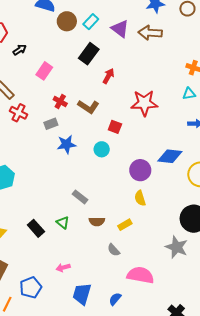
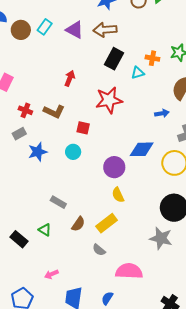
black rectangle: (89, 54) -> (114, 59), moved
cyan triangle: (189, 94) -> (138, 73), moved
brown semicircle: (97, 221) -> (78, 224), turned -49
yellow rectangle: (125, 225) -> (107, 223), size x1.5

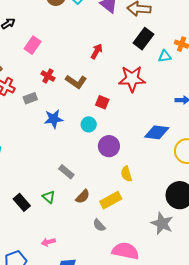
gray rectangle: (19, 134) -> (30, 98), moved
purple circle: (114, 167) -> (109, 146), moved

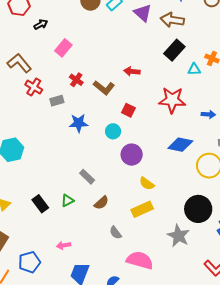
red arrow: (97, 51) -> (132, 71), moved, turned -119
red star: (132, 79) -> (172, 100), moved
yellow semicircle: (126, 174) -> (147, 184), turned -42
green triangle: (49, 197) -> (67, 200), turned 48
yellow rectangle: (111, 200) -> (142, 209), moved

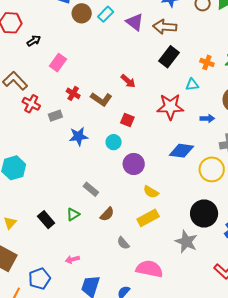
cyan triangle: (194, 69) -> (192, 85), moved
red arrow: (132, 71) -> (128, 81), turned -140

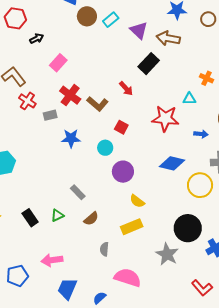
black rectangle: (169, 57) -> (149, 64), moved
red cross: (73, 93) -> (70, 95), size x1.5
gray semicircle: (123, 243) -> (104, 249), turned 40
pink arrow: (72, 259) -> (52, 260), size x1.5

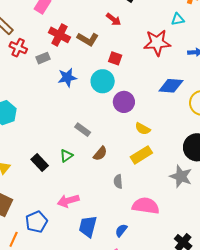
cyan circle: (105, 148) -> (103, 81), size x1.5

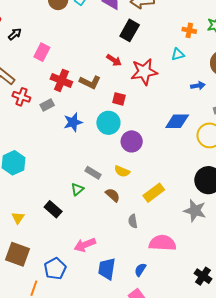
red star: (157, 43) -> (144, 72), moved
yellow semicircle: (143, 129) -> (122, 171), moved
brown semicircle: (100, 154) -> (113, 195), turned -84
green triangle: (66, 156) -> (77, 189), moved

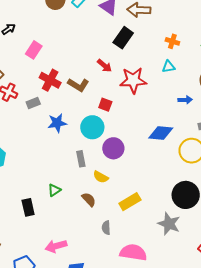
orange cross: (189, 30) -> (172, 41), moved
gray rectangle: (93, 173) -> (81, 159), moved, turned 42
black rectangle: (53, 209) -> (28, 207), turned 30

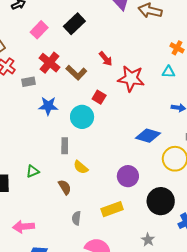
black rectangle: (123, 38) -> (74, 24), moved
purple circle: (113, 148) -> (128, 176), moved
yellow rectangle: (130, 202) -> (112, 209), moved
gray star: (169, 224) -> (148, 240), moved, size x0.6

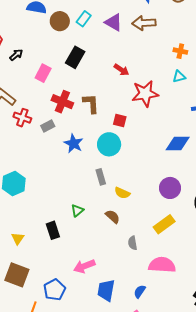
red arrow: (106, 59) -> (121, 70), moved
brown L-shape: (76, 73) -> (91, 104), turned -120
blue star: (48, 106) -> (74, 143), turned -30

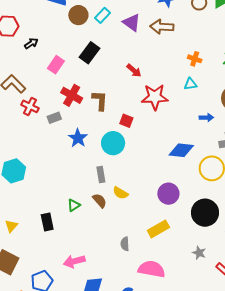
brown semicircle: (113, 217) -> (100, 201), moved

